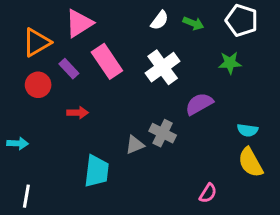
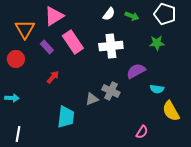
orange triangle: (37, 42) -> (25, 29), turned -30
white cross: (163, 67) -> (111, 46), turned 30
red circle: (38, 85) -> (16, 59), moved
red arrow: (78, 113) -> (53, 77), turned -48
cyan semicircle: (248, 130) -> (157, 89), moved

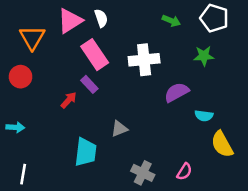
white semicircle: (109, 14) -> (101, 18), moved, turned -56
purple rectangle: (47, 47) -> (89, 84), moved
gray cross: (111, 91) -> (143, 173), moved

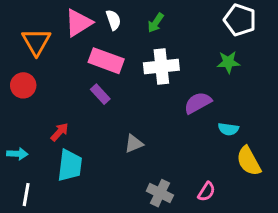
green arrow: (171, 21) -> (156, 23), moved, turned 102
pink rectangle: (95, 55) -> (106, 61), turned -36
red arrow: (69, 100) -> (60, 132), moved
cyan arrow: (15, 127) -> (17, 154), moved
cyan trapezoid: (86, 152) -> (70, 165), moved

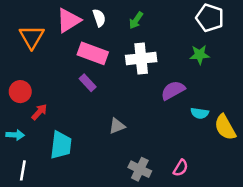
red circle: (23, 85) -> (20, 92), moved
red arrow: (60, 132) -> (39, 112), moved
yellow semicircle: (249, 161) -> (225, 127), moved

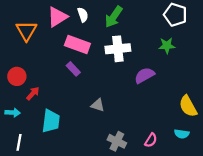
green arrow: (136, 20) -> (114, 17), size x1.5
cyan semicircle: (200, 113) -> (182, 134), moved
gray triangle: (117, 126) -> (98, 105), turned 40

